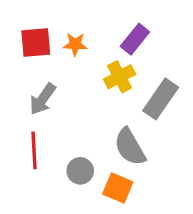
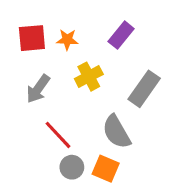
yellow cross: (120, 77) -> (89, 77), moved
red line: (34, 150) -> (58, 135), moved, turned -40
gray circle: (80, 171) -> (72, 167), moved

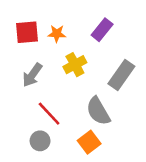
gray circle: (72, 167) -> (40, 141), moved
orange square: (106, 169) -> (89, 142), turned 30

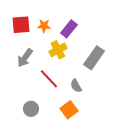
purple rectangle: (102, 30) -> (69, 29), moved
gray semicircle: (98, 111) -> (76, 86), size x0.6
red line: (49, 114) -> (49, 79), moved

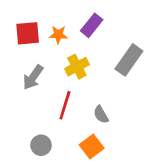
purple rectangle: (69, 29) -> (92, 25), moved
gray rectangle: (94, 58) -> (129, 60), moved
red line: (49, 79) -> (65, 105), turned 60

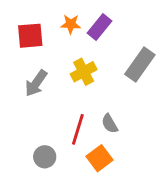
orange star: (58, 35) -> (71, 24), moved
red line: (65, 105) -> (78, 129), moved

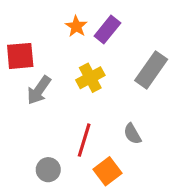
orange star: (71, 24) -> (76, 26), turned 30
red square: (30, 36) -> (20, 56), moved
gray semicircle: (110, 124) -> (132, 134), moved

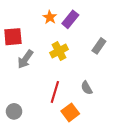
gray rectangle: (151, 70) -> (99, 46), size x0.7
gray circle: (48, 170) -> (14, 111), moved

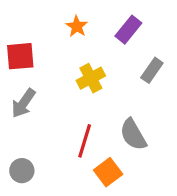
purple rectangle: (70, 19) -> (128, 30), moved
gray arrow: (25, 59) -> (23, 103), moved
gray semicircle: (87, 88) -> (133, 135), size x1.5

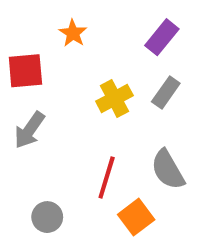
orange star: (77, 26) -> (73, 33), moved
gray rectangle: (152, 70) -> (166, 93), moved
gray circle: (22, 171) -> (47, 217), moved

